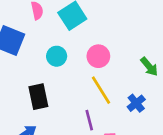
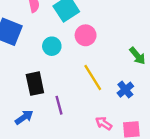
pink circle: (98, 56) -> (86, 35), moved
purple line: (89, 120) -> (59, 105), moved

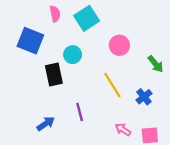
pink circle: (86, 35) -> (119, 45), moved
black rectangle: (35, 84) -> (54, 75), moved

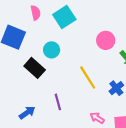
pink circle: (119, 45) -> (106, 40), moved
black rectangle: (54, 75) -> (35, 68), turned -36

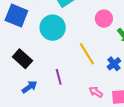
cyan circle: (52, 50) -> (53, 28), size x1.6
black rectangle: (35, 68) -> (22, 59), moved

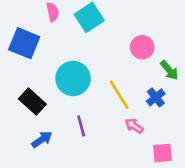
cyan circle: (53, 28) -> (73, 78), moved
blue cross: (114, 64) -> (156, 97), moved
pink arrow: (96, 92) -> (134, 126), moved

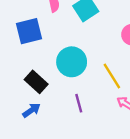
blue square: (24, 43) -> (29, 31), turned -36
blue arrow: (42, 139) -> (31, 110), moved

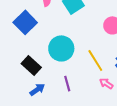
blue square: (29, 31) -> (25, 22), turned -30
blue arrow: (31, 110) -> (37, 90), moved

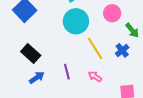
cyan circle: (61, 48) -> (76, 21), moved
pink arrow: (106, 84) -> (95, 77), moved

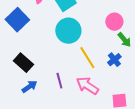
pink circle: (112, 13) -> (114, 22), moved
pink arrow: (95, 77) -> (87, 86), size x1.6

